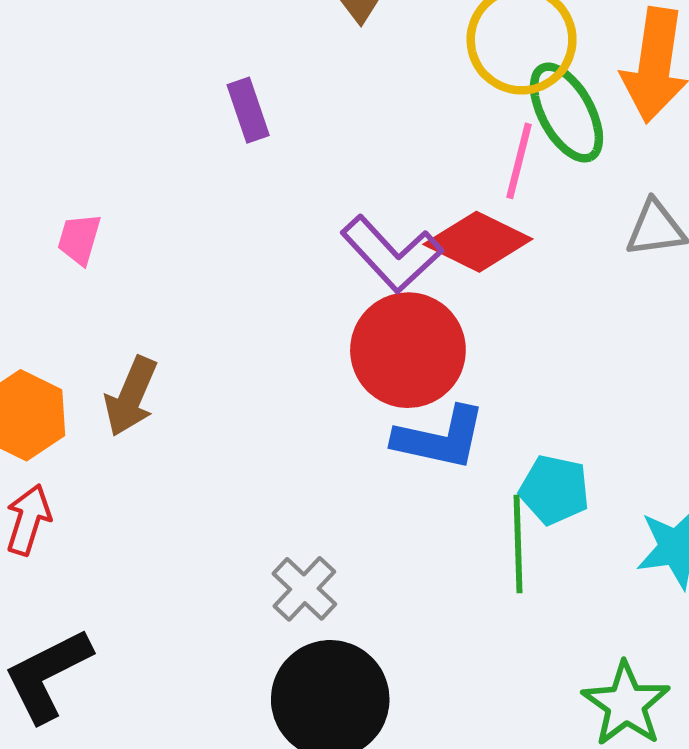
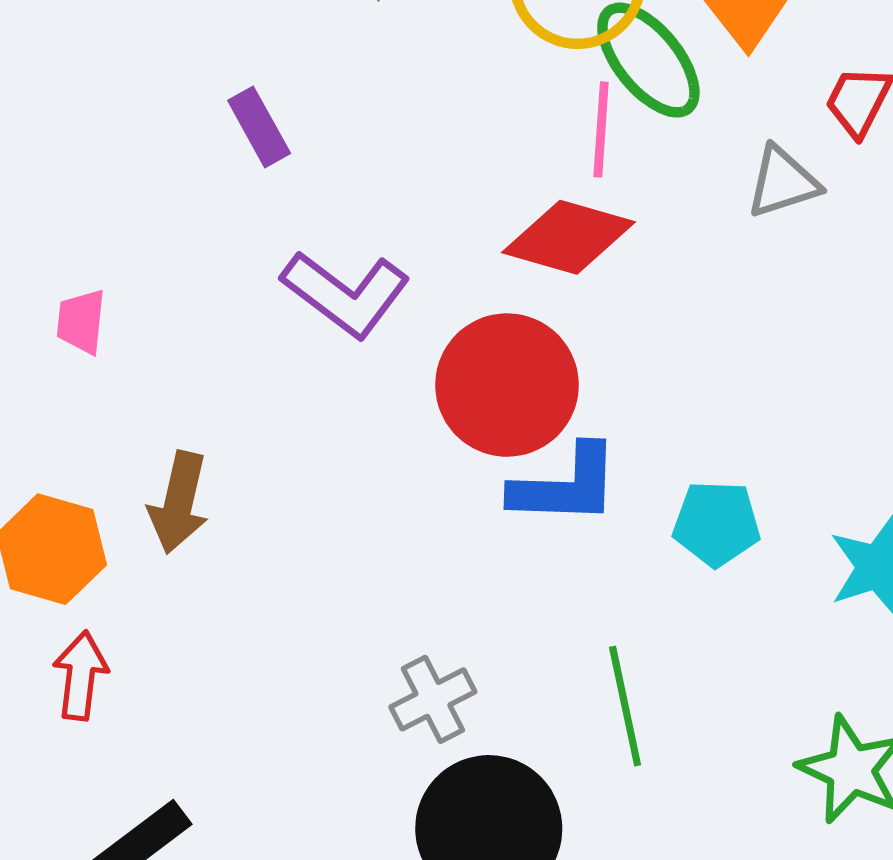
purple L-shape: (392, 254) -> (346, 294), moved
green line: (518, 544) -> (625, 706), moved
gray cross: (304, 589) -> (433, 699), turned 30

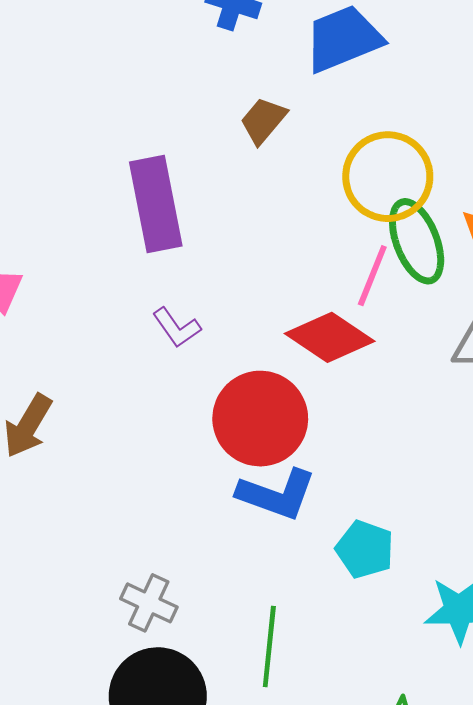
purple rectangle: (259, 127) -> (156, 204), size x1.8
purple L-shape: (346, 294) -> (177, 328), size x0.6
gray cross: (433, 699) -> (149, 603), turned 34

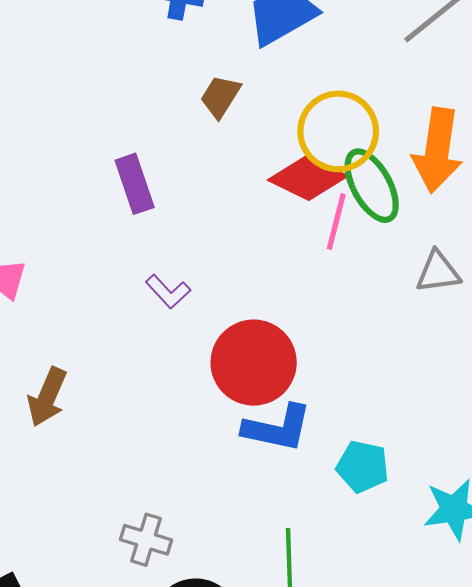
purple rectangle: (156, 204) -> (135, 184), size x0.7
red diamond: (330, 337) -> (308, 178), moved
gray cross: (149, 603) -> (146, 540), moved

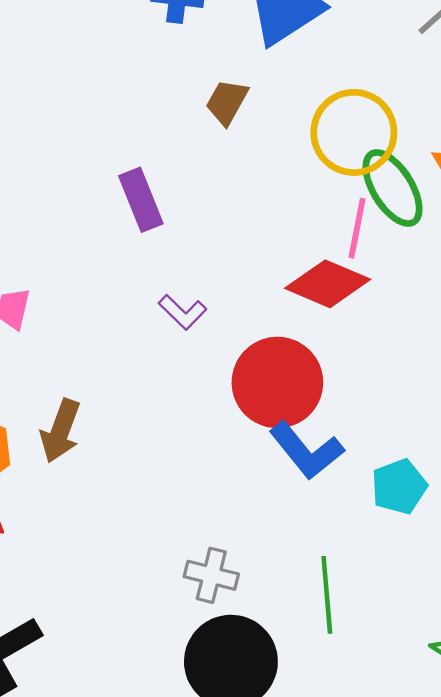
red diamond: (308, 178) -> (328, 284), moved
blue L-shape: (277, 428) -> (306, 451), turned 42
cyan pentagon: (363, 467) -> (399, 487), turned -30
gray cross: (146, 540) -> (211, 575), moved

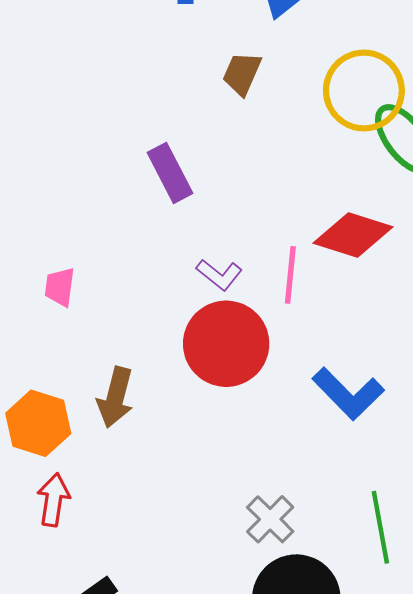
pink line: (357, 228) -> (290, 275), moved
red circle: (277, 382) -> (226, 344), moved
gray cross: (211, 575) -> (270, 519), turned 36

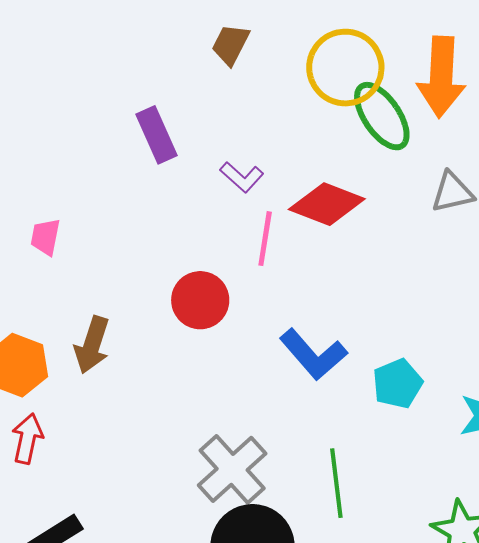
purple L-shape: (219, 275) -> (242, 177), moved
red circle: (226, 344) -> (200, 300), size x0.7
gray cross: (270, 519) -> (232, 469), size x1.5

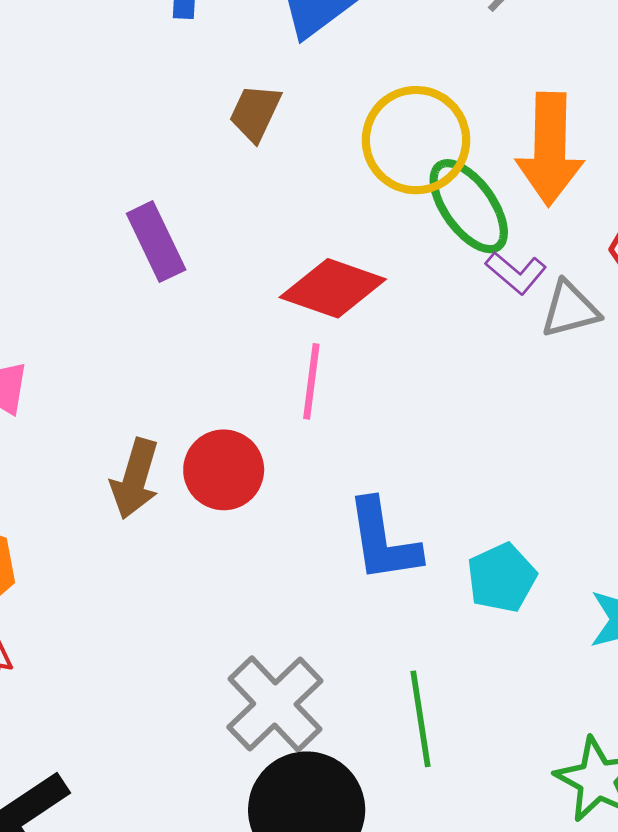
purple L-shape: (242, 177) -> (516, 273), moved
red diamond: (327, 204) -> (333, 288), moved
brown arrow: (92, 345) -> (135, 479), moved
blue L-shape: (313, 354) -> (383, 541), turned 34

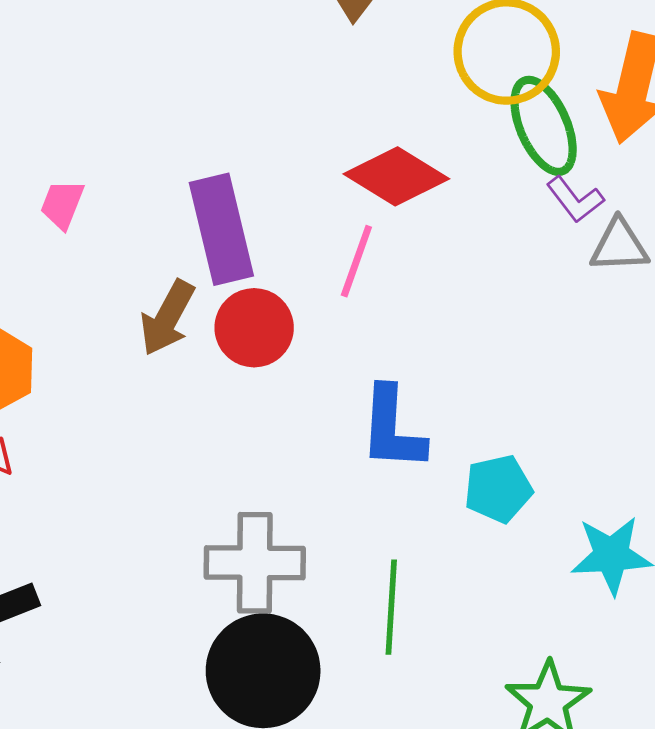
purple rectangle: (156, 242) -> (221, 229), moved, size x1.4
gray cross: (275, 704) -> (255, 563), turned 32

